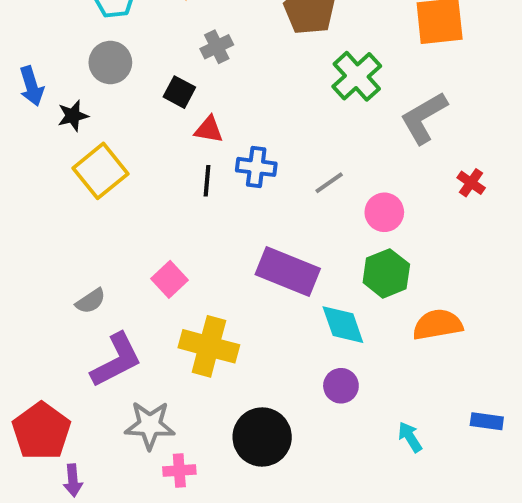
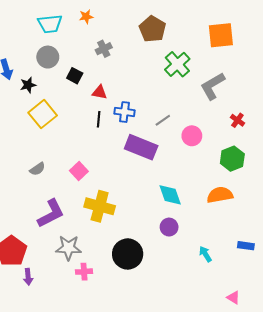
black square: (179, 92) -> (75, 76), moved
purple rectangle: (288, 271) -> (141, 147), moved
green hexagon: (386, 273) -> (232, 159), moved
gray semicircle: (91, 301) -> (37, 169), moved

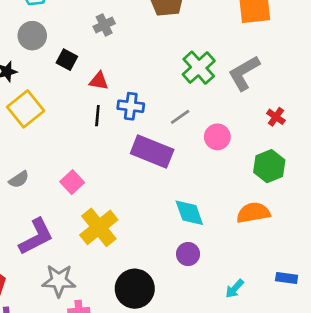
green cross: (177, 64) -> (199, 68), moved
yellow cross: (100, 206) -> (99, 227), turned 36
cyan arrow: (205, 254) -> (235, 289), turned -105

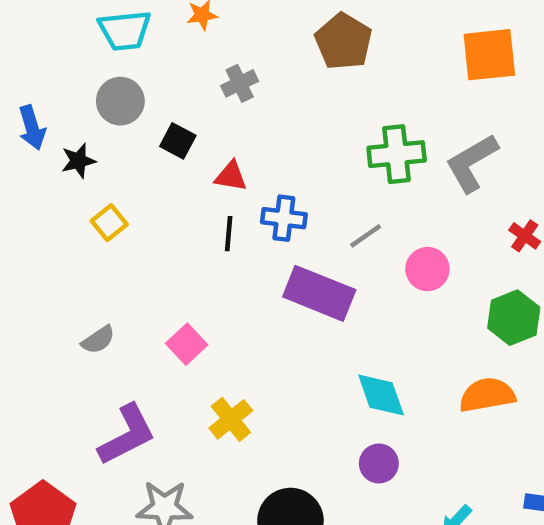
green cross: (199, 68) -> (397, 154), turned 36
yellow square: (26, 109) -> (109, 223), size x0.6
yellow cross: (99, 227) -> (231, 419), size x0.7

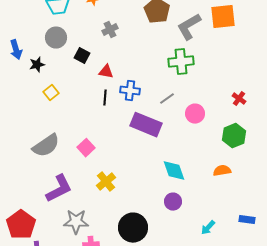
gray L-shape: (472, 163) -> (189, 27), moved
gray semicircle: (98, 340) -> (46, 146), size x1.8
orange semicircle: (487, 395) -> (222, 171), size x0.7

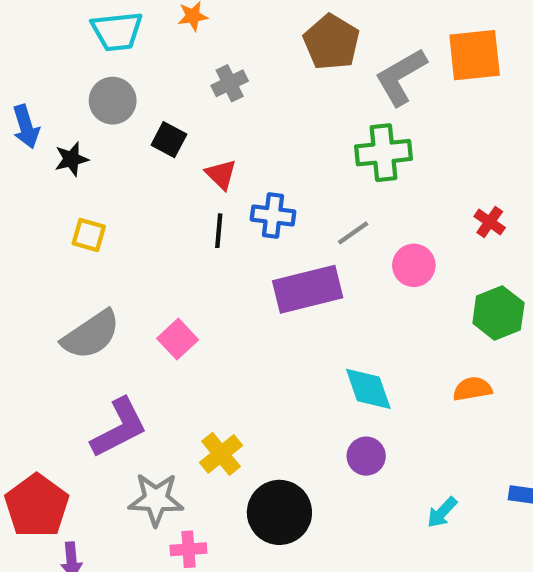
red triangle: (106, 72) -> (221, 174), turned 35
yellow square: (51, 93) -> (89, 235), moved, turned -35
red cross: (239, 99) -> (490, 222), moved
purple rectangle: (146, 125) -> (308, 289), turned -36
yellow cross: (106, 182) -> (221, 454), moved

